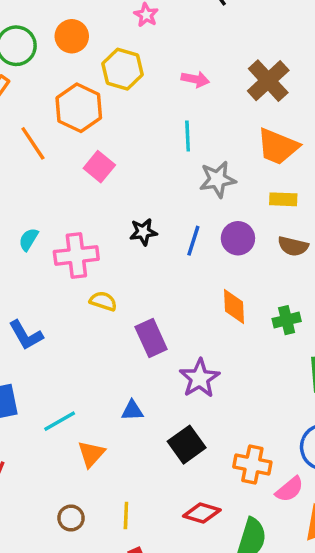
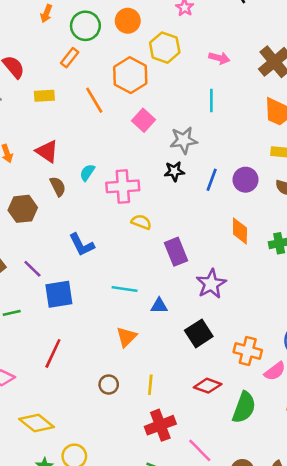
gray star: (218, 179) -> (184, 140), moved
cyan line: (60, 421) -> (125, 289), moved, turned 35

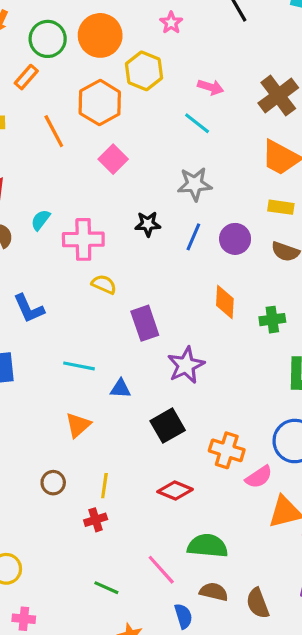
orange circle: (128, 21) -> (100, 35), size x1.4
cyan line: (211, 101) -> (197, 123), moved, turned -55
gray star: (184, 140) -> (195, 184), moved
green semicircle: (244, 407) -> (208, 546), moved, turned -108
red cross: (160, 425) -> (96, 520), moved, size x0.6

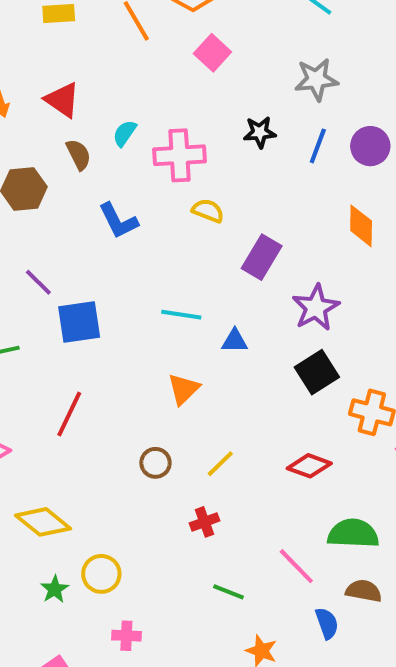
blue L-shape: (29, 309) -> (118, 221), moved
purple rectangle: (145, 323) -> (262, 257), turned 52
black square: (168, 426) -> (317, 372), moved
yellow line: (104, 486) -> (220, 464), turned 40
red cross: (96, 520) -> (205, 522), moved

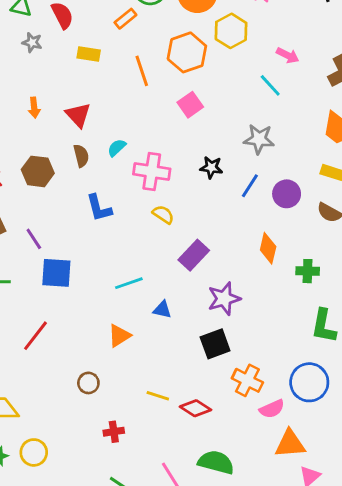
cyan line: (181, 315) -> (129, 283), turned -40
yellow line: (220, 464) -> (158, 396), moved, turned 50

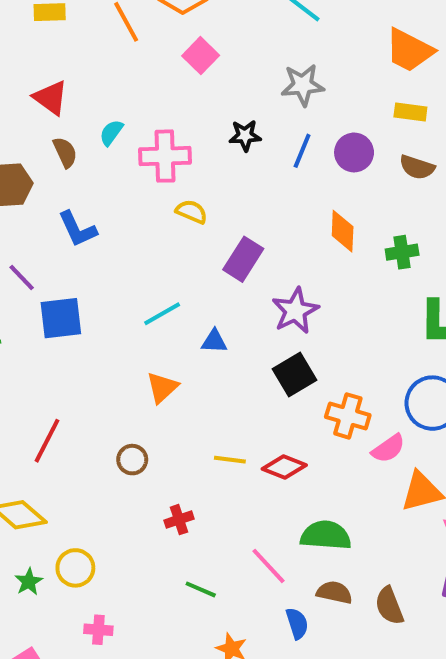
blue L-shape: (99, 208) -> (77, 229), moved
red line: (35, 336) -> (47, 441), moved

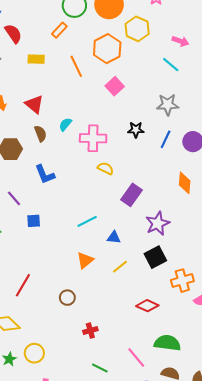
blue square: (61, 318) -> (34, 221), size x0.6
orange cross: (348, 416) -> (182, 281), turned -35
yellow line: (230, 460) -> (120, 267), moved, turned -49

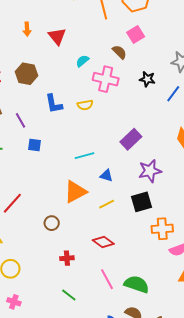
brown semicircle: (40, 134) -> (119, 52), moved, turned -35
yellow semicircle: (105, 168) -> (85, 105), moved, turned 133
orange triangle: (85, 260) -> (75, 192), size x1.4
red diamond: (147, 306) -> (103, 242), moved
pink line: (136, 357) -> (107, 279), moved

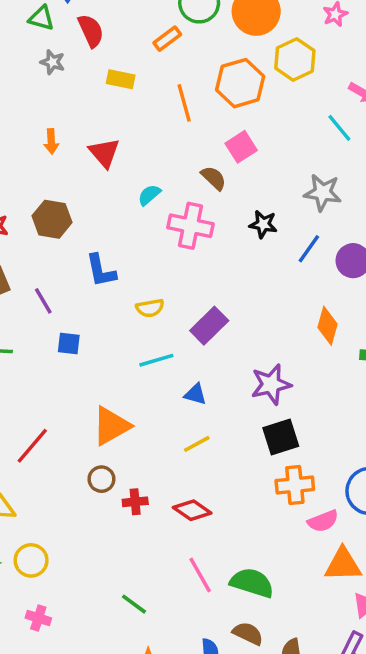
yellow semicircle: (85, 105) -> (150, 308), moved
purple rectangle: (131, 139) -> (209, 326), moved
orange triangle: (75, 192) -> (111, 426), moved
black square: (142, 202) -> (281, 437), moved
red cross: (67, 258) -> (135, 502), moved

